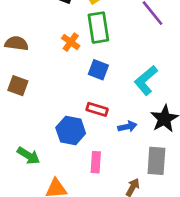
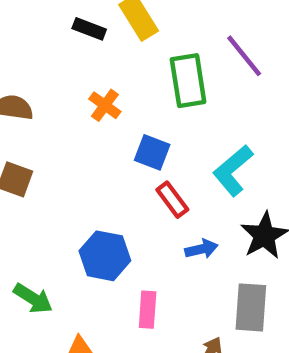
green rectangle: (98, 28) -> (188, 81), moved
red rectangle: (97, 109) -> (172, 200), moved, turned 36

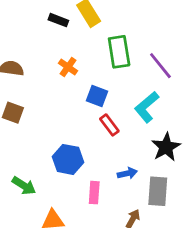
purple line: (244, 56) -> (160, 66), moved
blue arrow: (201, 249) -> (127, 173), moved

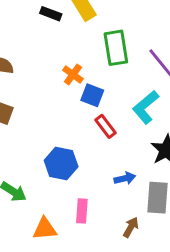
orange cross: (68, 67) -> (73, 74), moved
pink rectangle: (94, 193) -> (82, 211), moved

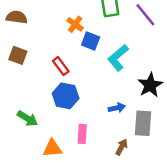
cyan L-shape: (146, 107) -> (118, 58), moved
red rectangle: (106, 126) -> (61, 66), moved

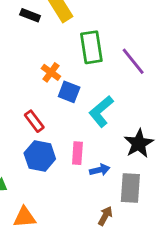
pink rectangle: (82, 134) -> (77, 153), moved

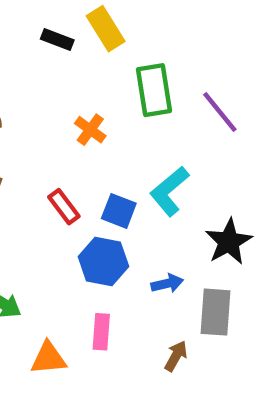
blue square: (69, 92) -> (119, 211), moved
pink rectangle: (77, 153) -> (101, 332), moved
blue hexagon: (40, 156) -> (103, 261), moved

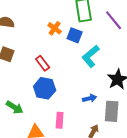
blue square: (119, 211) -> (75, 35), moved
blue hexagon: (103, 261) -> (45, 88), moved

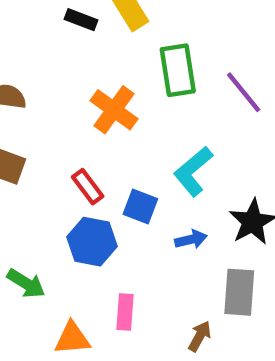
orange cross: (55, 28) -> (114, 110), size x1.5
blue square: (75, 35) -> (140, 206), moved
blue arrow: (90, 98) -> (191, 239), moved

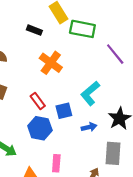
black rectangle: (81, 20) -> (34, 30), moved
green rectangle: (178, 70) -> (82, 29), moved, turned -70
blue square: (140, 206) -> (64, 111), turned -35

